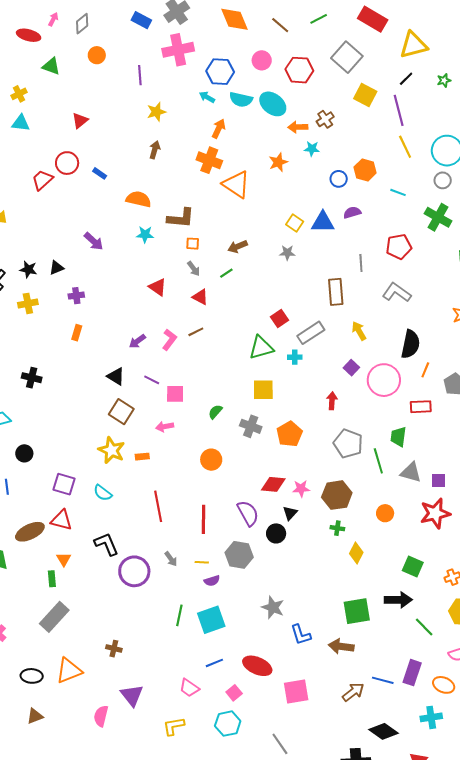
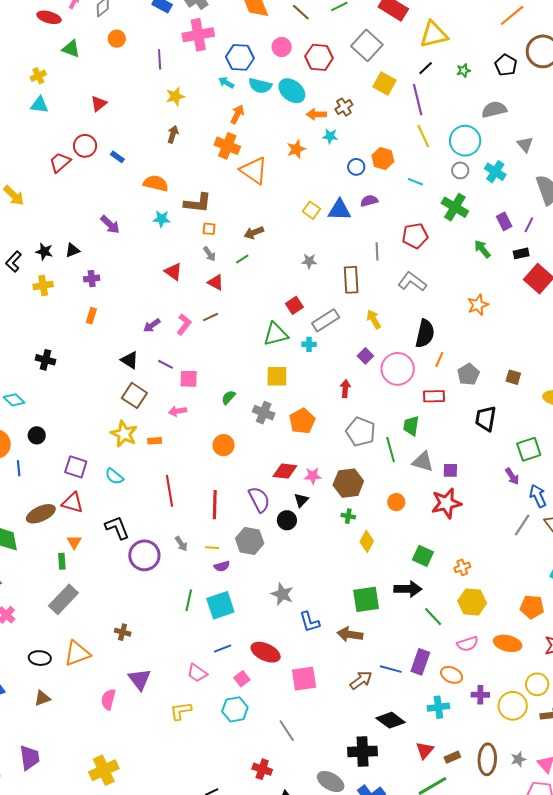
gray star: (287, 253) -> (309, 261), moved

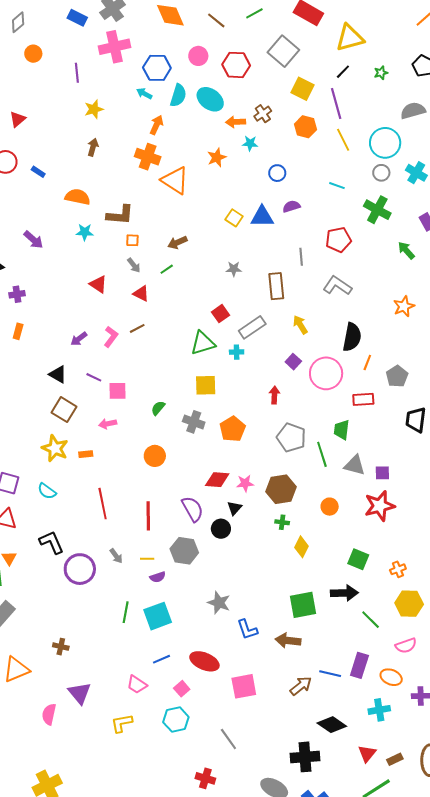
cyan semicircle: (260, 86) -> (178, 95), turned -85
orange hexagon: (383, 159) -> (305, 127), moved

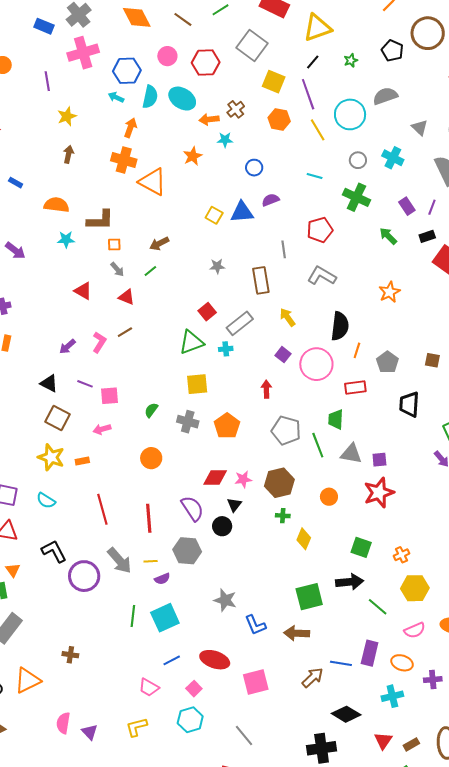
cyan circle: (385, 143) -> (350, 114), moved
gray arrow: (116, 556) -> (119, 561), size x1.8
purple triangle: (80, 693) -> (90, 732), moved, size x0.7

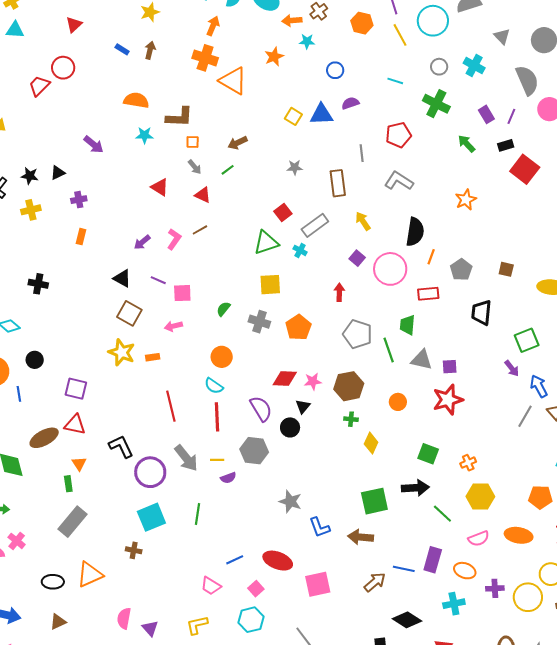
blue rectangle: (16, 183) -> (122, 49), moved
cyan cross: (226, 349) -> (300, 250), turned 32
cyan semicircle: (46, 501) -> (214, 386), moved
cyan square: (165, 618) -> (151, 517), moved

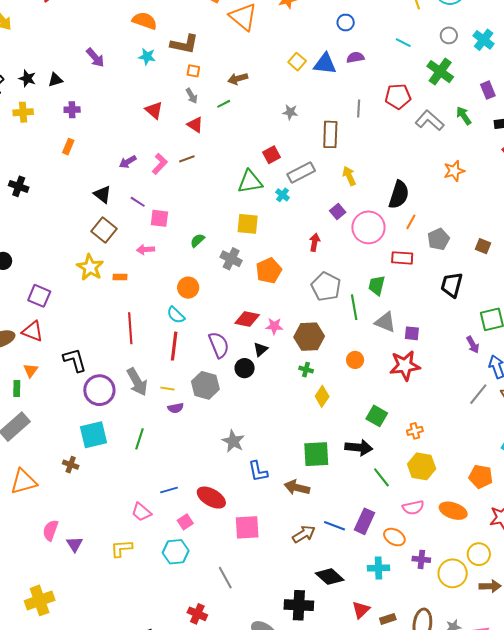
gray L-shape: (399, 181) -> (430, 121), moved

